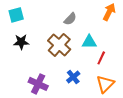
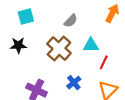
cyan square: (16, 15) -> (26, 17), moved

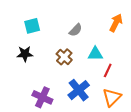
brown cross: (59, 48) -> (64, 57), size x0.7
blue cross: (74, 83) -> (79, 90), size x1.5

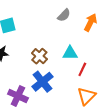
gray semicircle: (76, 30) -> (64, 15), moved
blue cross: (79, 90) -> (42, 82), moved

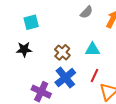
red line: (82, 69) -> (95, 76), moved

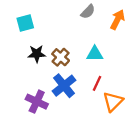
black star: (24, 49) -> (37, 54), moved

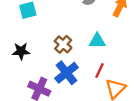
black star: (37, 54) -> (21, 51), moved

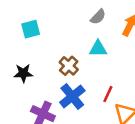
cyan triangle: (97, 41) -> (98, 49), moved

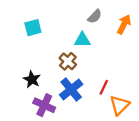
cyan triangle: (98, 49) -> (82, 40), moved
black star: (23, 73) -> (32, 79), moved, turned 30

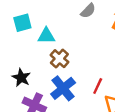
cyan triangle: (82, 40) -> (46, 36), moved

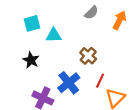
brown cross: (59, 59) -> (88, 56), moved
black star: (21, 78) -> (31, 60), moved

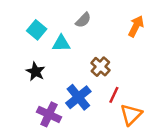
gray semicircle: (91, 13) -> (83, 20), moved
cyan square: (32, 23) -> (37, 30), turned -35

